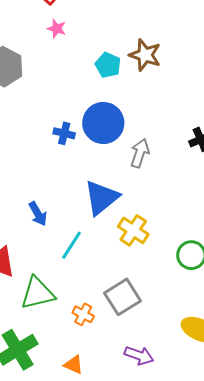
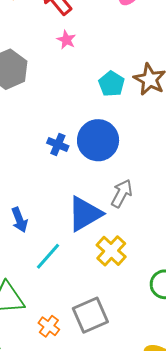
gray arrow: (140, 153) -> (122, 193), moved

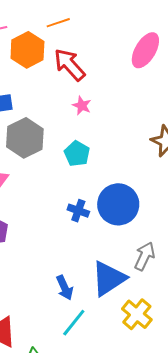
cyan pentagon: (111, 84) -> (77, 154), moved
blue arrow: (19, 220) -> (65, 288), moved

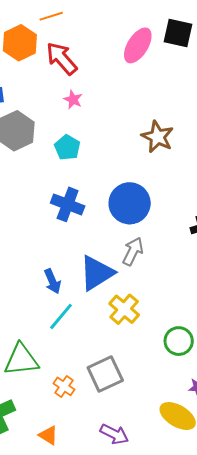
blue circle: (118, 204) -> (130, 203), moved
blue cross: (78, 211) -> (68, 204), size x1.5

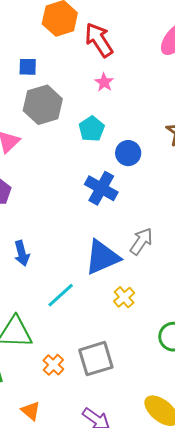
blue circle: (130, 203) -> (128, 153), moved, size x0.6
blue cross: (68, 204) -> (101, 188), moved
blue arrow: (52, 281) -> (22, 253), moved
yellow cross: (124, 309) -> (124, 297), size x0.7

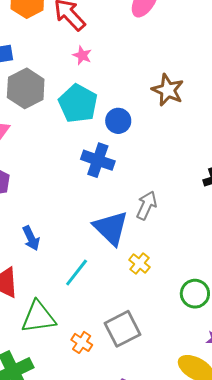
cyan pentagon: (92, 129) -> (78, 103), size x1.5
blue triangle: (102, 257) -> (111, 228), turned -42

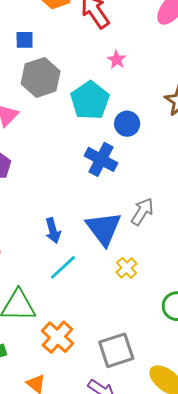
pink star: (82, 55) -> (117, 60), moved
blue arrow: (31, 238) -> (53, 231), moved
gray square: (123, 329) -> (116, 350), moved
orange cross: (82, 342) -> (57, 337), size x1.5

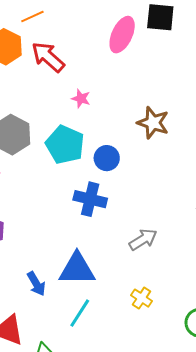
gray arrow: (142, 212) -> (143, 240), turned 40
blue triangle: (104, 228) -> (77, 269), moved, turned -39
blue arrow: (53, 231) -> (36, 284), moved

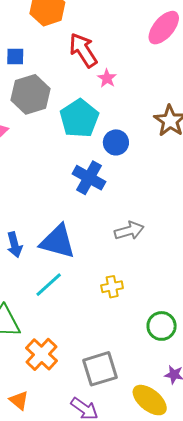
red arrow: (48, 57) -> (83, 50), moved
yellow cross: (142, 298) -> (112, 287), turned 30

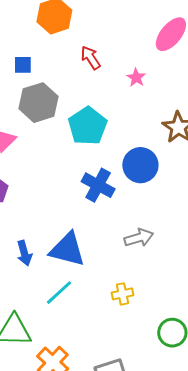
red arrow: (83, 50) -> (91, 58), size x0.7
pink star: (107, 78) -> (136, 78), moved
blue circle: (116, 142) -> (140, 165), moved, size x1.4

